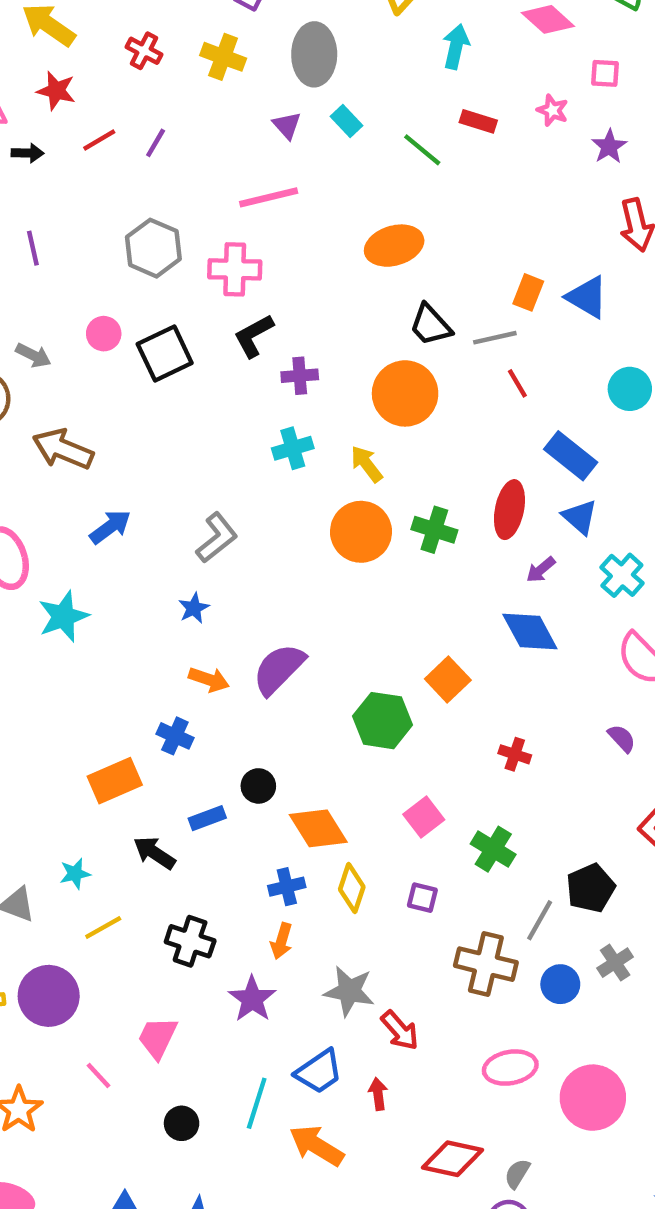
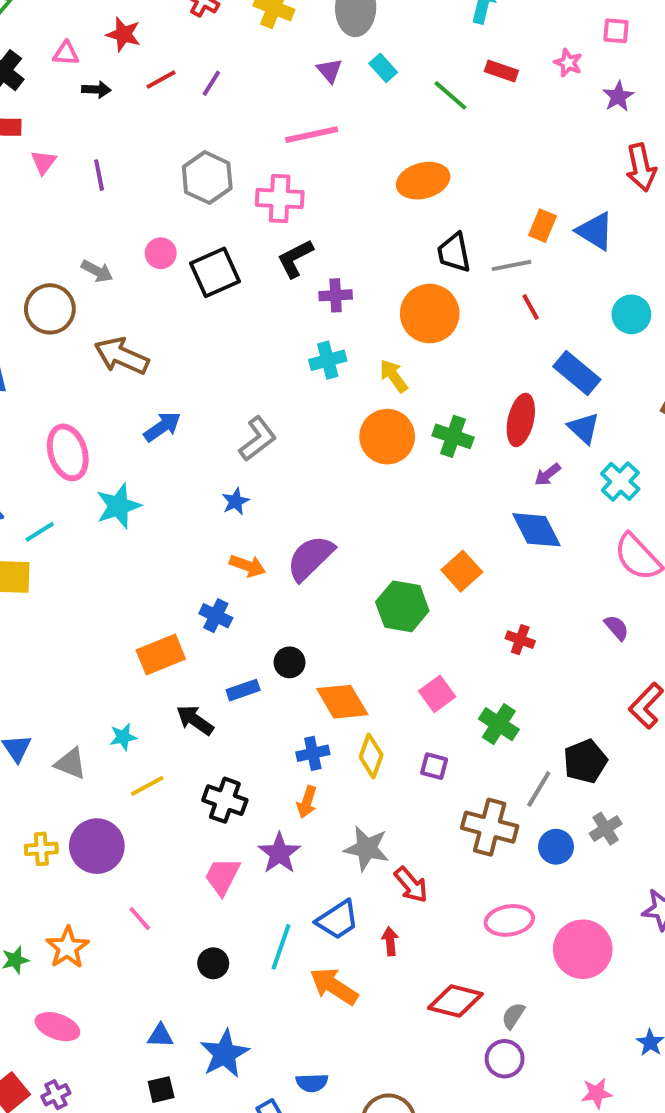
black trapezoid: (431, 325) -> (454, 253), turned 30
pink trapezoid: (158, 1038) -> (222, 876), moved

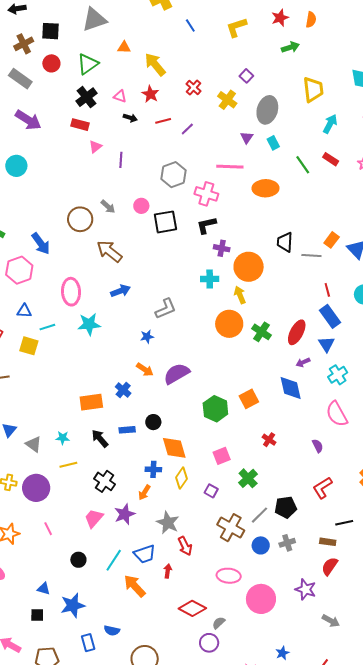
orange ellipse: (423, 181) -> (266, 188), moved
red line: (531, 307) -> (327, 290), moved
orange circle: (430, 314) -> (249, 267), moved

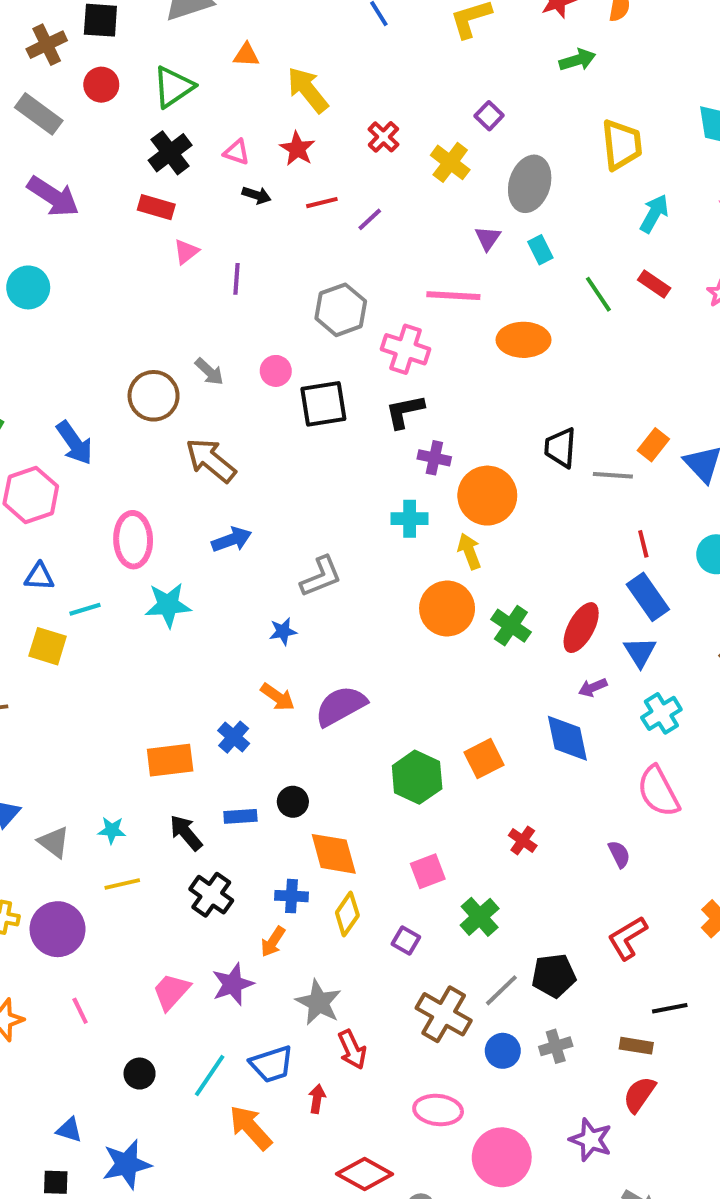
black cross: (104, 481) -> (211, 895), moved

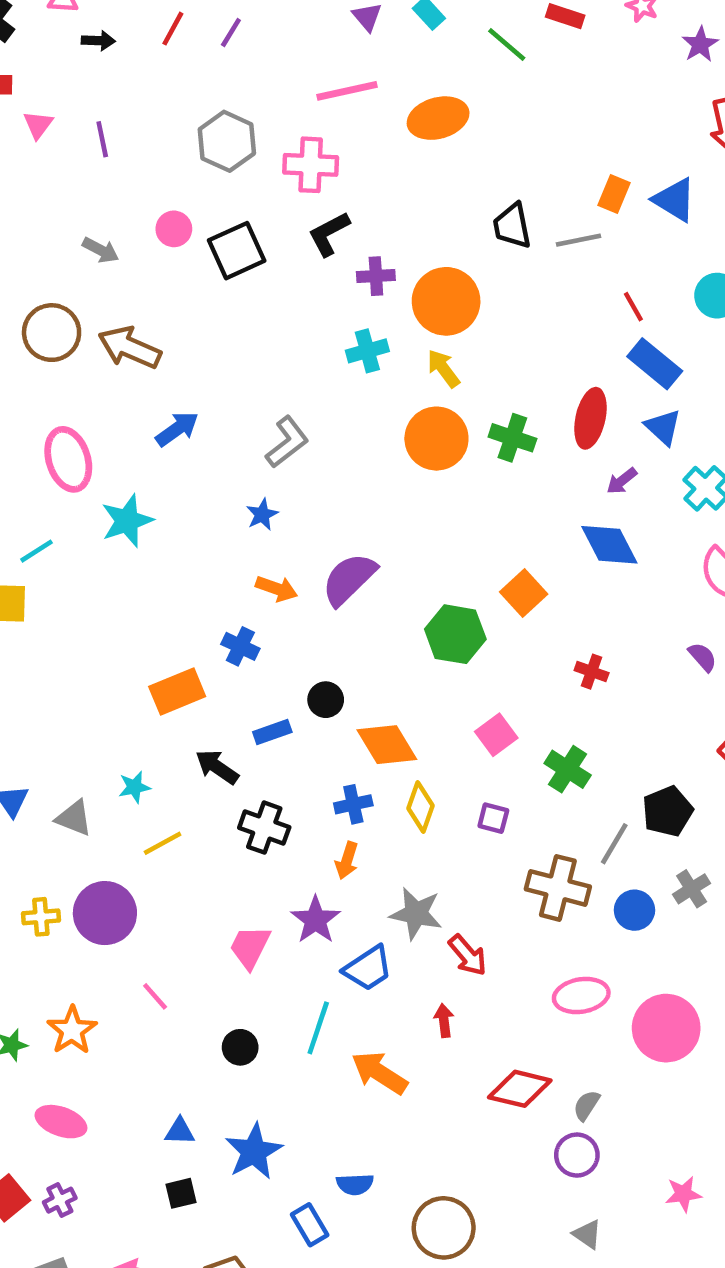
red line: (322, 203) -> (173, 29), turned -32
brown circle: (154, 396) -> (52, 333), moved
blue trapezoid: (272, 1064) -> (368, 968), moved

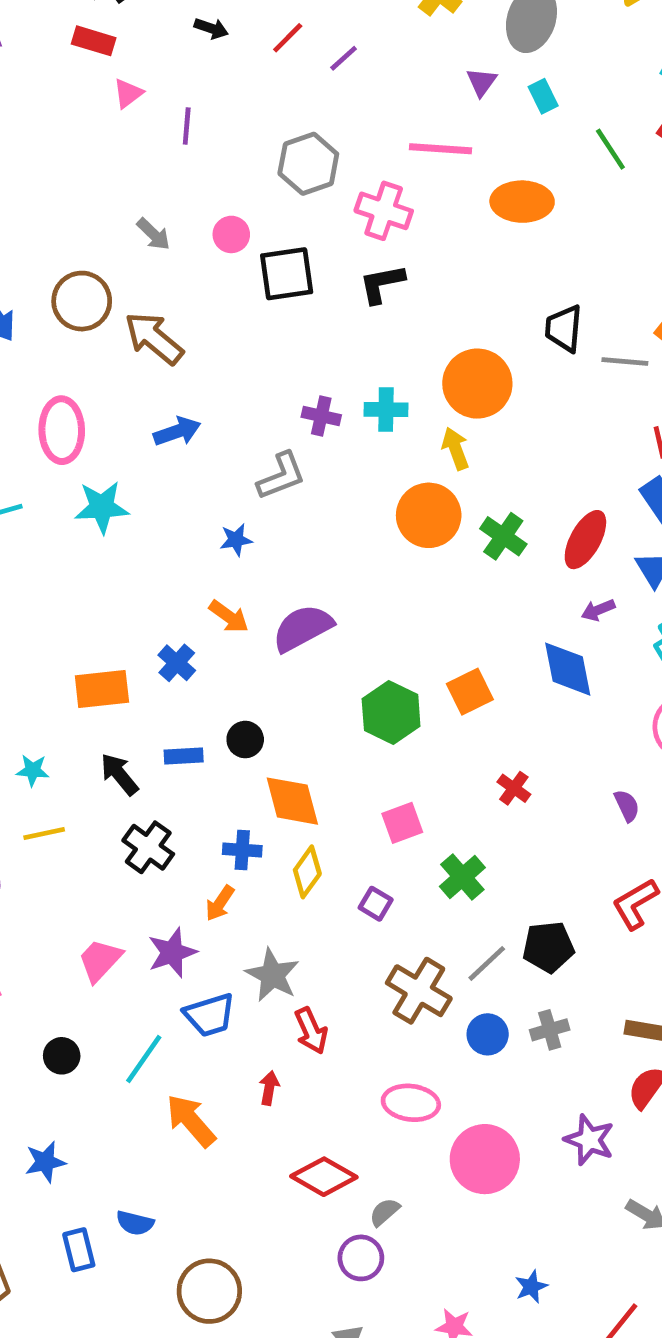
purple cross: (376, 276) -> (321, 416), moved
blue star: (254, 1151) -> (45, 1162), size x0.7

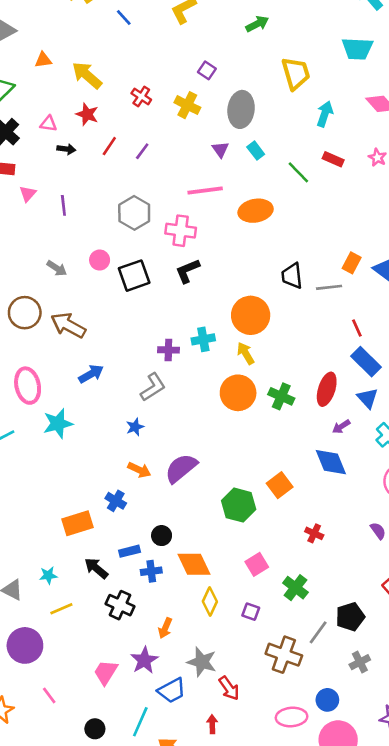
blue cross: (242, 850) -> (151, 571), moved
blue circle: (488, 1034) -> (327, 700), moved

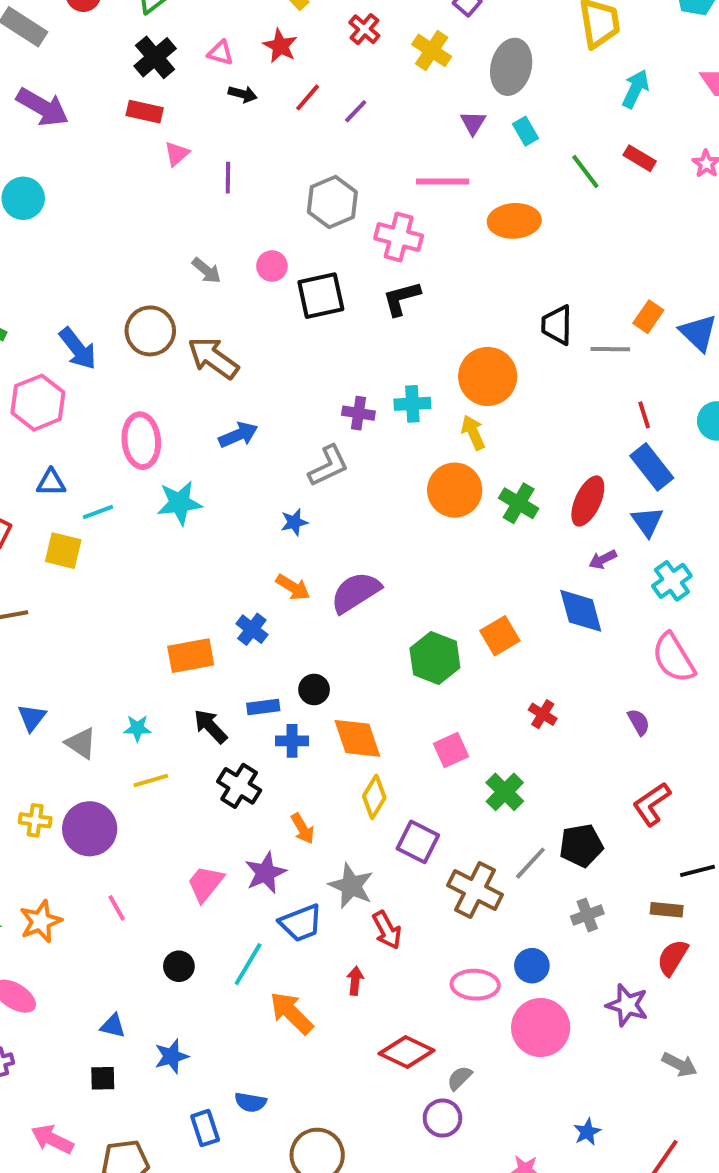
purple square: (251, 612) -> (418, 842), moved, size x1.5
orange arrow: (165, 628) -> (303, 829), turned -60

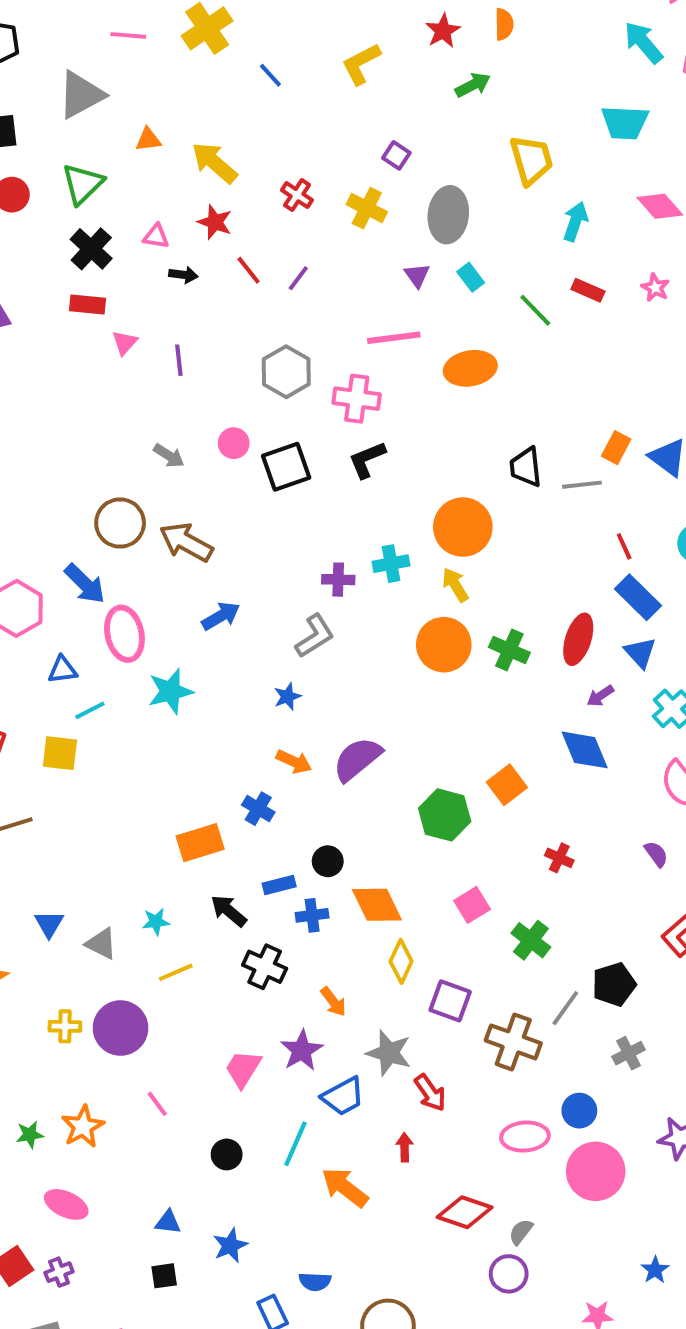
red line: (308, 97) -> (249, 270), turned -72
blue arrow: (78, 349) -> (85, 584), moved
blue triangle: (51, 483) -> (63, 670), moved

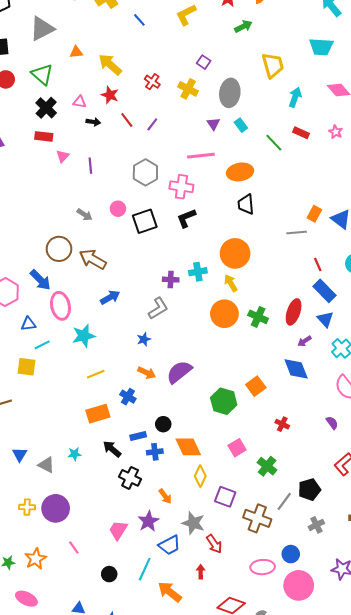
green triangle: (83, 184) -> (42, 74), turned -35
black trapezoid: (526, 467) -> (246, 204), moved
yellow line: (176, 972) -> (96, 374), moved

